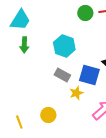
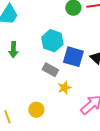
green arrow: (24, 45) -> (13, 50), moved
blue square: (89, 75) -> (73, 57), moved

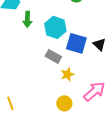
green arrow: (13, 50) -> (27, 19), moved
yellow circle: (36, 110) -> (64, 103), moved

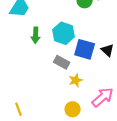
green arrow: (27, 19) -> (36, 35), moved

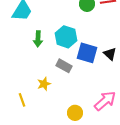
yellow star: (76, 80) -> (44, 84), moved
yellow line: (19, 109) -> (22, 100), moved

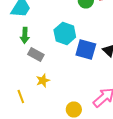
green arrow: (38, 39) -> (25, 36), moved
gray rectangle: (64, 66) -> (36, 54), moved

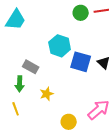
green arrow: (25, 36) -> (20, 84), moved
yellow star: (43, 80) -> (47, 94), moved

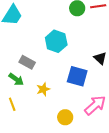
blue square: (81, 62) -> (77, 76), moved
green arrow: (20, 84) -> (16, 79), turned -56

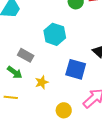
yellow line: (12, 104) -> (11, 97), turned -64

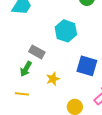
green arrow: (15, 72) -> (26, 69), turned 84

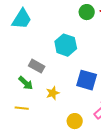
green arrow: (26, 69) -> (26, 83), turned -77

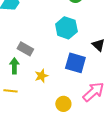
cyan hexagon: (66, 45) -> (66, 28), moved
green arrow: (26, 83) -> (14, 66), turned -133

